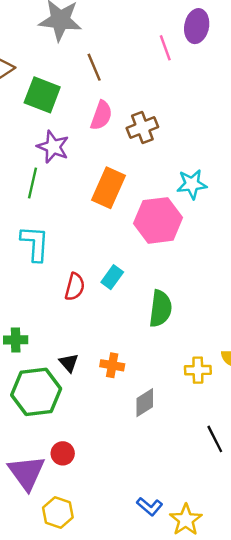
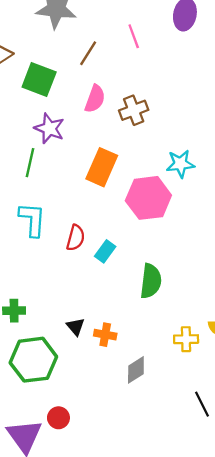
pink line: (165, 48) -> (134, 36), moved
brown line: (94, 67) -> (88, 53), turned 55
red semicircle: (75, 287) -> (76, 238), moved
black triangle: (69, 363) -> (76, 327), moved

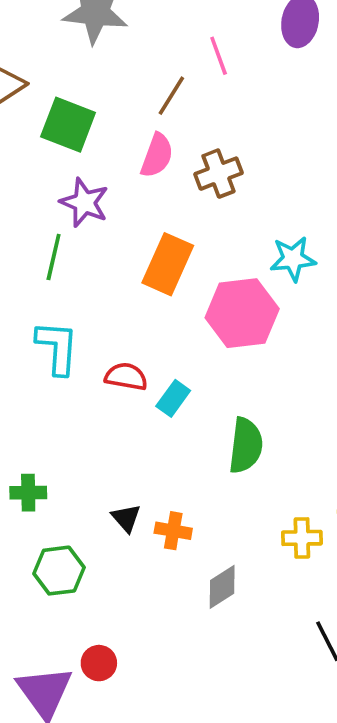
brown line: (88, 53) -> (171, 96), moved
red semicircle: (76, 238) -> (126, 377), turned -95
green hexagon: (33, 360) -> (59, 571), size x0.7

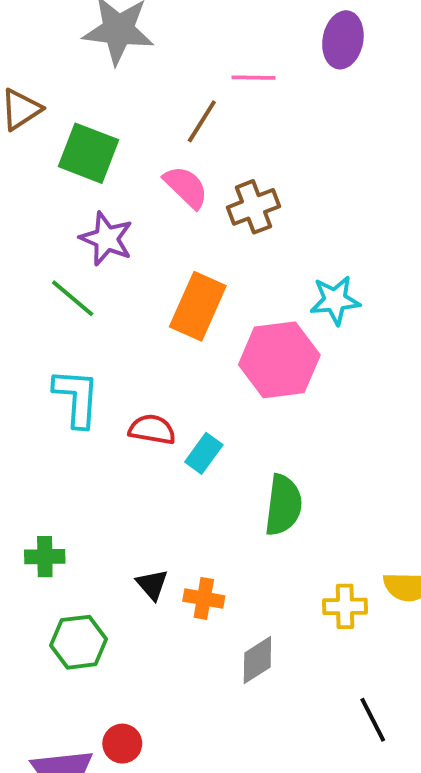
pink line: (219, 56) -> (253, 78), turned -69
pink semicircle: (157, 155) -> (186, 187), turned -66
green line: (54, 257) -> (73, 298), turned -63

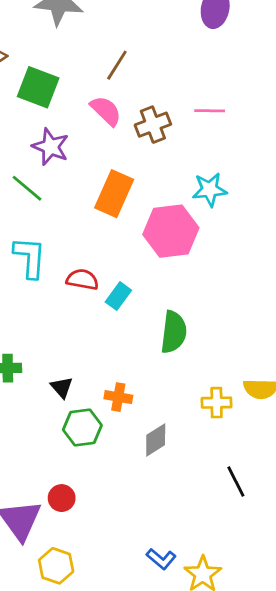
pink line: (253, 78) -> (210, 111), moved
black triangle: (152, 585) -> (62, 387), moved
green hexagon: (79, 642) -> (82, 427), moved

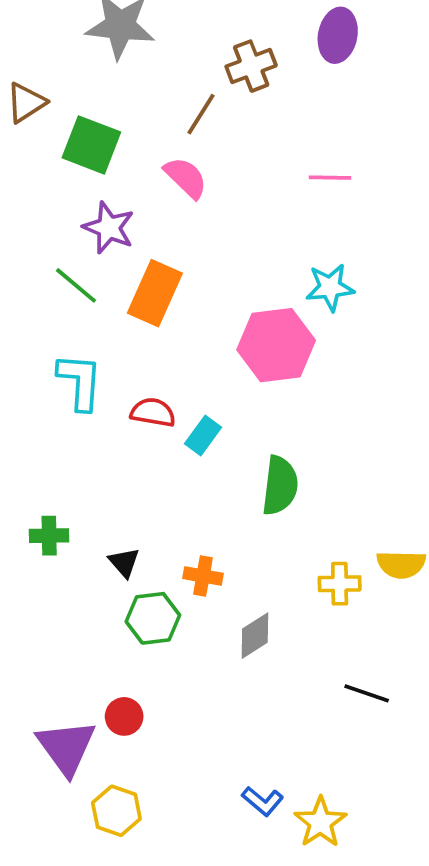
brown cross: (153, 125) -> (251, 66), moved
orange rectangle: (114, 194) -> (155, 293), moved
black line: (236, 481) -> (367, 693), turned -44

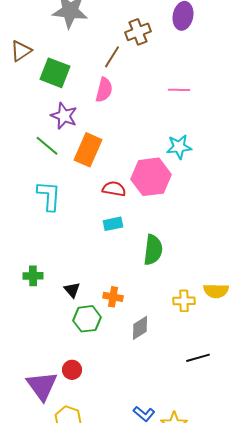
pink semicircle: (186, 178) -> (104, 90), turned 60
red semicircle: (153, 412) -> (114, 189), moved
cyan rectangle: (203, 436) -> (113, 224), turned 42
black line: (367, 693) -> (198, 358), turned -35

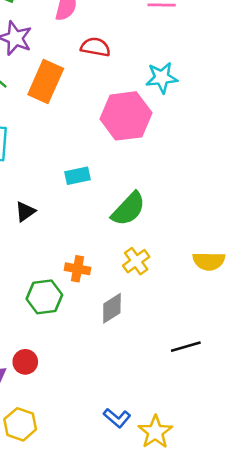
red semicircle: (114, 189) -> (95, 47), moved
green semicircle: (153, 250) -> (128, 209), turned 36
black triangle: (72, 290) -> (25, 211), moved, turned 36
yellow cross: (184, 301) -> (136, 261), moved, turned -35

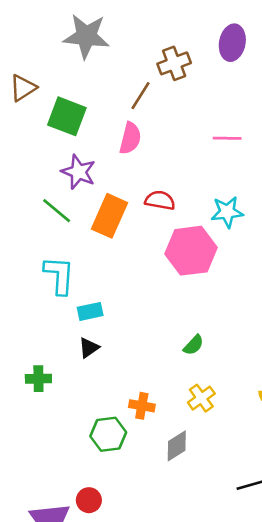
red semicircle: (95, 47) -> (160, 200), moved
cyan rectangle: (78, 176) -> (90, 311), moved
green semicircle: (128, 209) -> (194, 345), size x0.6

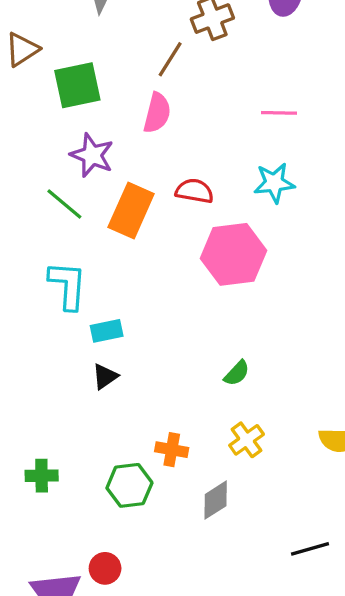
green square: (67, 116) -> (77, 85), turned -33
cyan star: (227, 212) -> (274, 183), moved
green cross: (38, 379) -> (42, 476), moved

